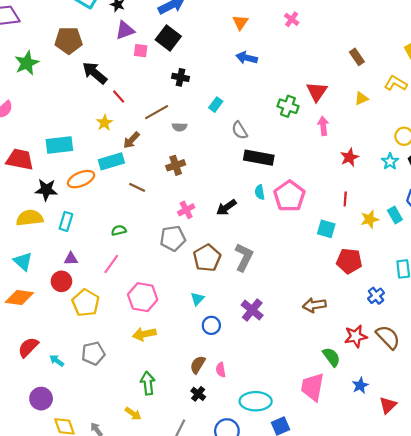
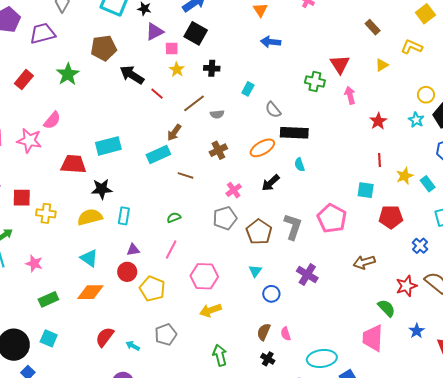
yellow star: (104, 123) -> (177, 69), moved
orange ellipse: (81, 179) -> (262, 148), moved
pink pentagon: (289, 196) -> (332, 218), moved
cyan rectangle: (395, 215) -> (428, 184), moved

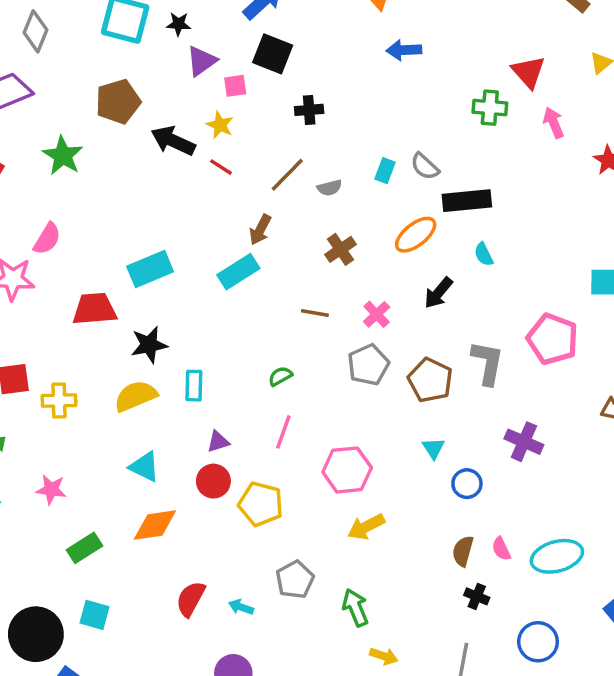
yellow star: (177, 69) -> (220, 125), moved
cyan rectangle: (248, 89) -> (385, 171), moved
brown line: (186, 175) -> (315, 313), moved
green arrow: (220, 355) -> (355, 608), moved
cyan ellipse: (322, 358) -> (557, 556), moved

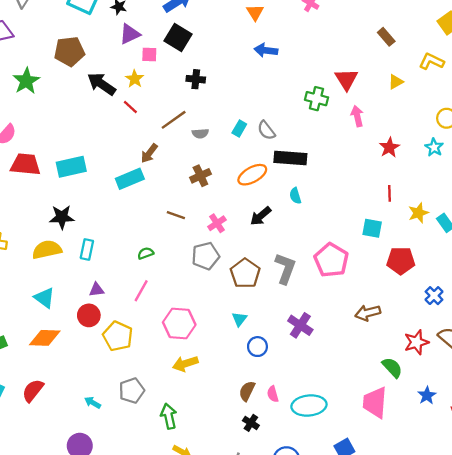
red trapezoid: (95, 309) -> (25, 164), moved
red semicircle: (191, 599) -> (33, 391), moved

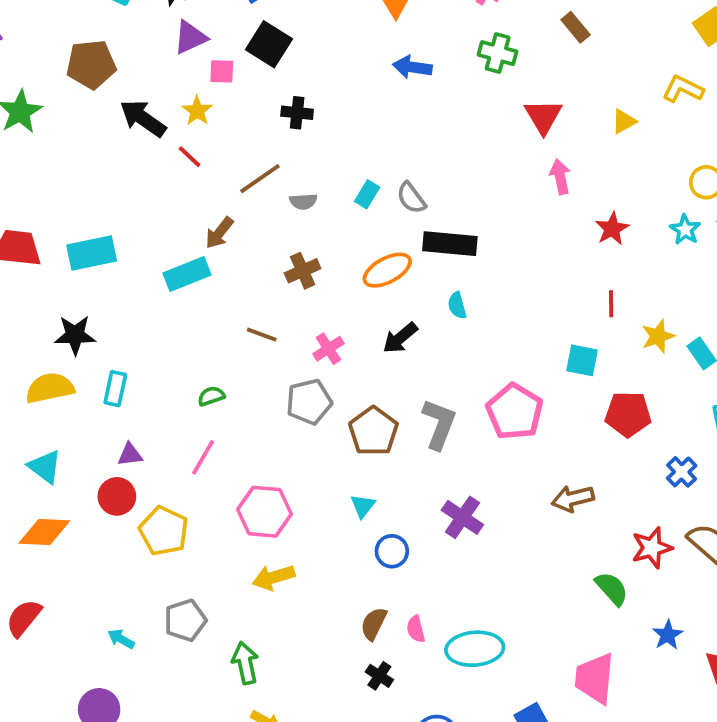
brown rectangle: (386, 37) -> (576, 27), moved
green cross: (316, 99) -> (498, 53), moved
pink trapezoid: (375, 402) -> (595, 678), moved

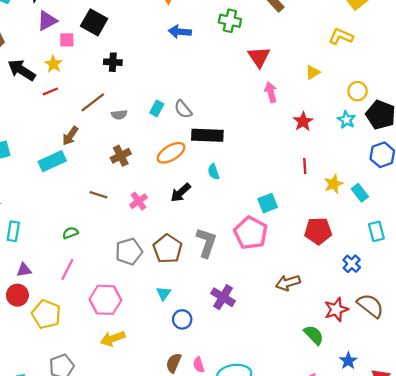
yellow triangle: (624, 121) -> (313, 72), moved
red line: (190, 157) -> (50, 91), turned -63
cyan square: (582, 360) -> (268, 203), moved, turned -30
gray pentagon: (309, 402) -> (129, 252), moved

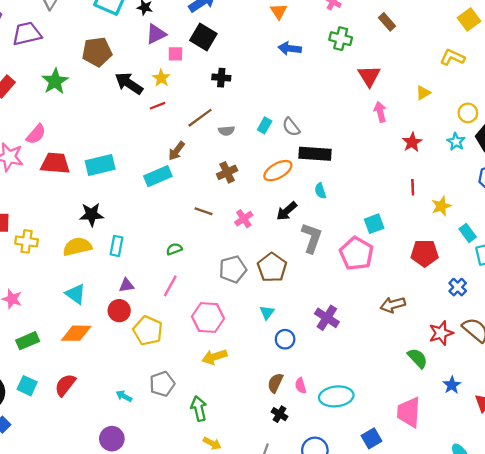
cyan rectangle: (360, 193) -> (468, 233), moved
gray L-shape: (206, 243) -> (312, 238), moved

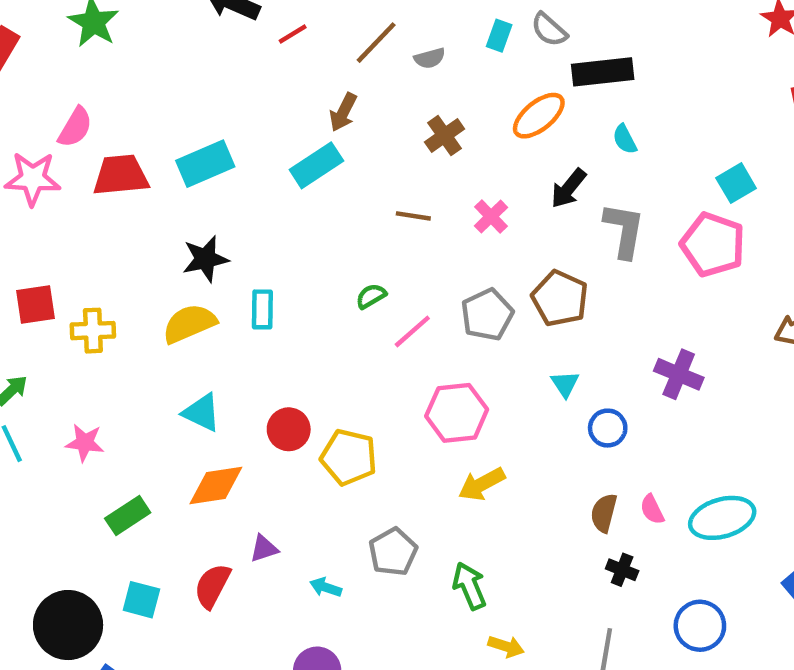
purple triangle: (126, 285) -> (264, 549), moved
pink line: (170, 286) -> (412, 331), moved, turned 30

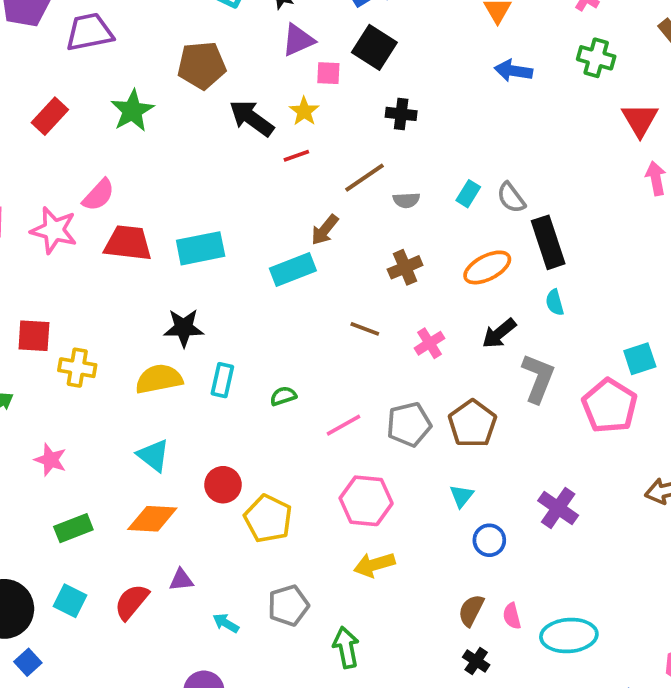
black rectangle: (603, 72) -> (548, 242), turned 66
green semicircle: (371, 296) -> (283, 396), moved

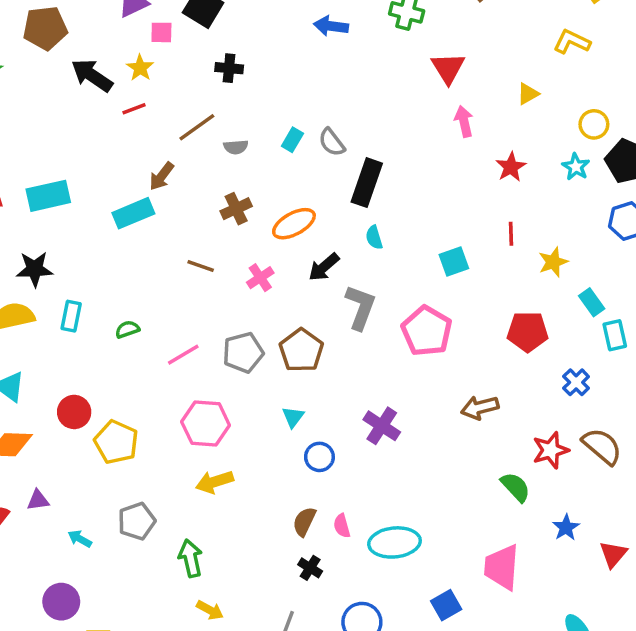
black rectangle: (548, 242) -> (367, 183), turned 39
orange ellipse: (487, 267) -> (294, 224), moved
cyan square: (640, 359) -> (454, 261), moved

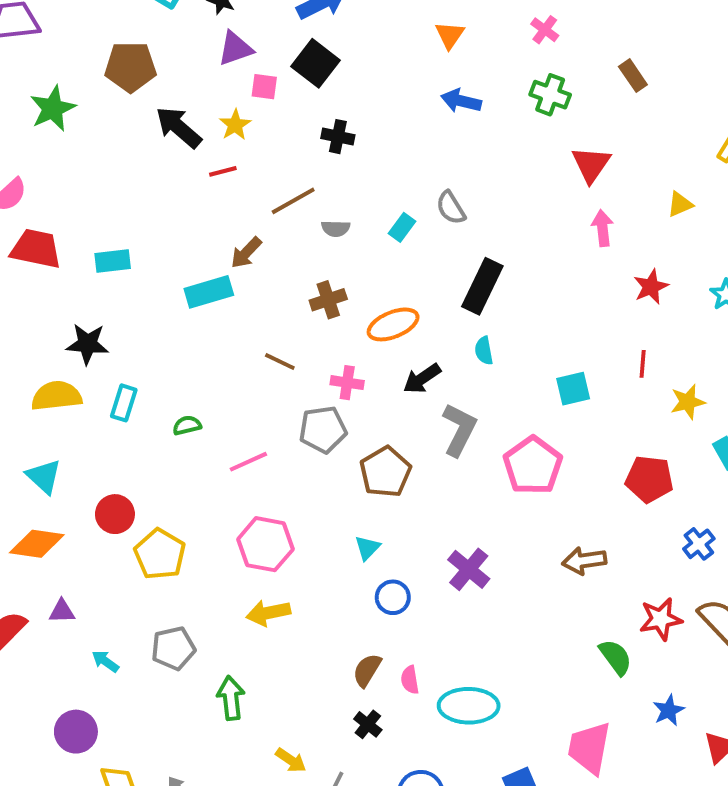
gray semicircle: (332, 142) -> (451, 208), moved
cyan rectangle: (48, 196) -> (113, 261), size x0.7
pink cross: (260, 278) -> (347, 383), turned 36
gray pentagon: (243, 353) -> (323, 429), moved
yellow arrow: (210, 610) -> (291, 760), moved

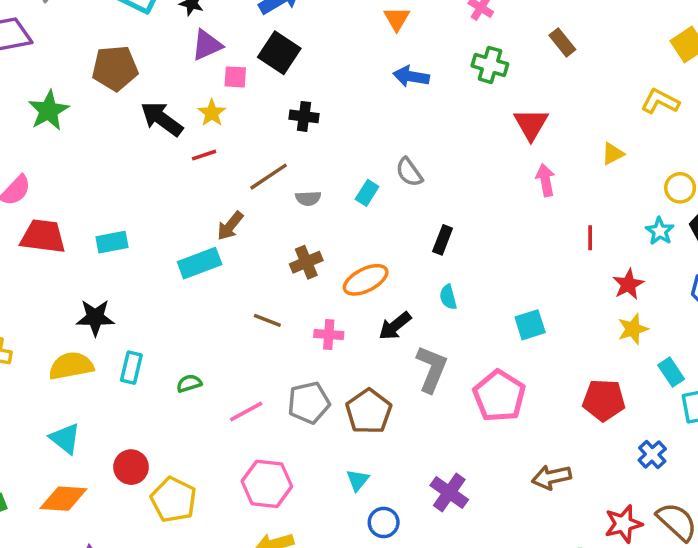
black rectangle: (482, 286) -> (443, 240), size x0.6
red star: (651, 287) -> (628, 284), moved
red line: (643, 364) -> (590, 238), moved
gray pentagon: (323, 429) -> (309, 403), moved

